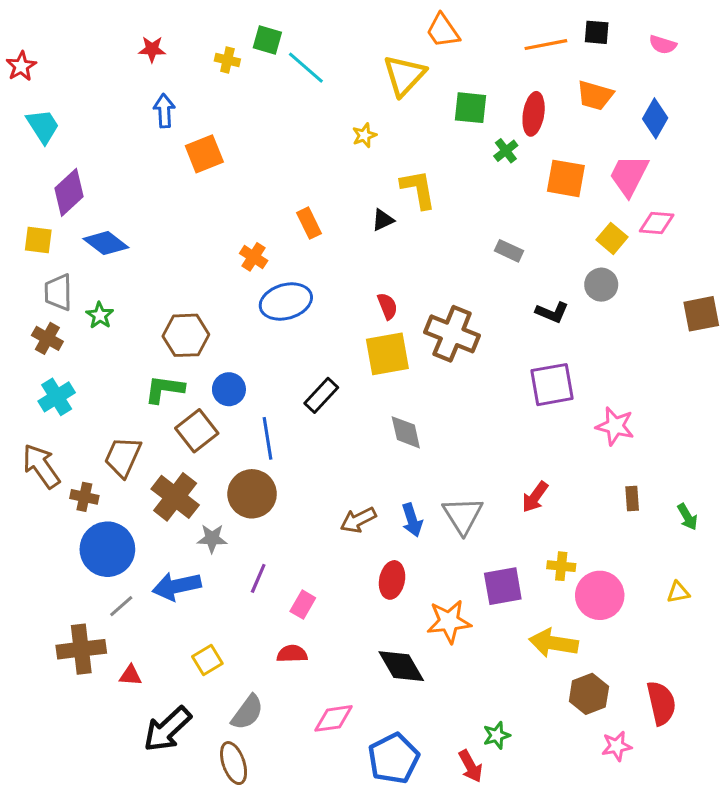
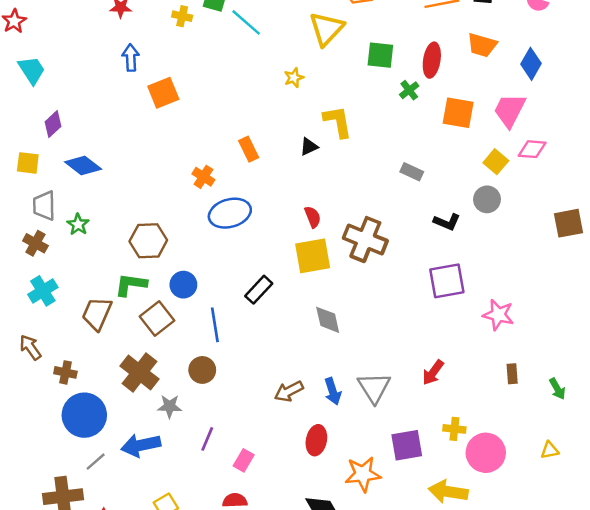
purple diamond: (69, 192) -> (53, 124), size x0.7
brown trapezoid: (123, 457) -> (97, 314), moved
brown arrow: (41, 466) -> (30, 347), size x0.7
brown circle: (252, 494) -> (202, 370), size x0.7

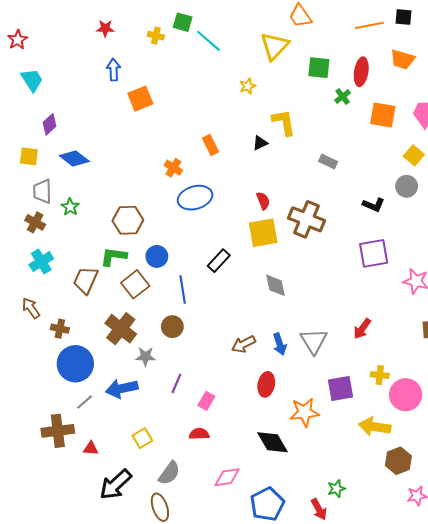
gray rectangle: (412, 172) -> (328, 162), moved

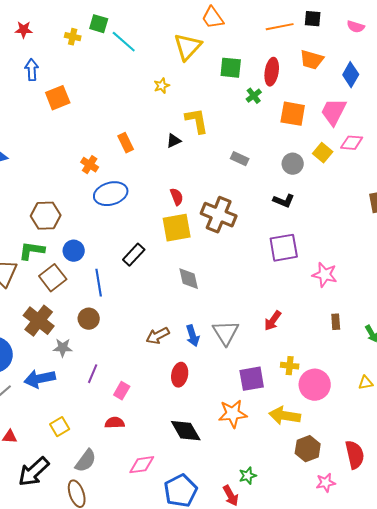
gray circle: (407, 186) -> (293, 164), moved
orange star: (304, 412) -> (233, 414), moved

